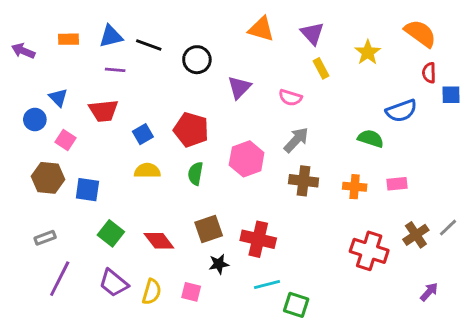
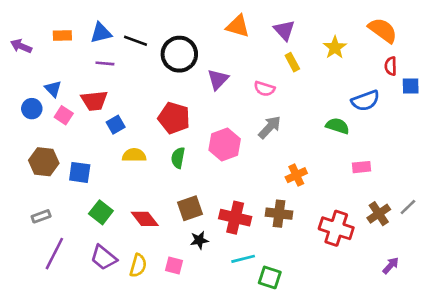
black circle: (197, 60) -> (179, 54), size x1.4
blue square: (143, 134) -> (116, 125), moved
pink square: (66, 140) -> (64, 115), moved
brown cross: (304, 181) -> (279, 214), moved
orange cross: (355, 187) -> (296, 175), moved, turned -30

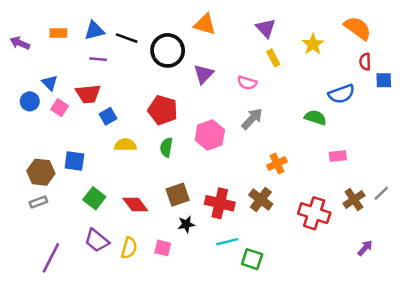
orange triangle: (238, 26) -> (205, 24), moved
brown hexagon: (44, 162) -> (41, 172), moved
brown cross: (279, 214) -> (261, 199), turned 30
purple line: (54, 254) -> (51, 258), moved

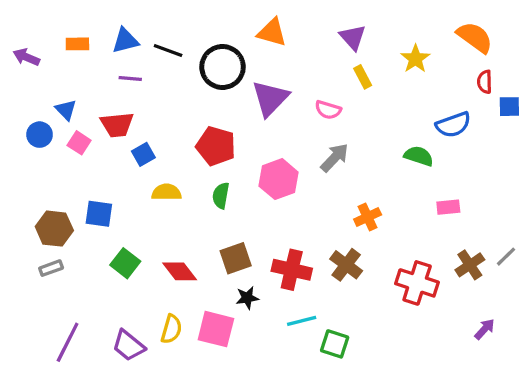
purple triangle: (204, 74) -> (270, 98), size x1.4
purple trapezoid: (97, 240) -> (129, 346), moved
pink square: (163, 248) -> (216, 329), size x1.6

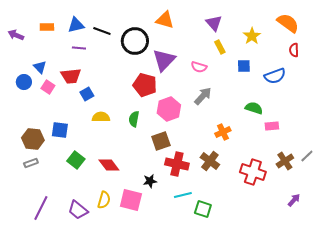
blue square: (509, 107) -> (244, 66), moved
red pentagon: (216, 146) -> (145, 85), moved
green semicircle: (419, 156) -> (254, 108), moved
brown square: (236, 258) -> (161, 141), moved

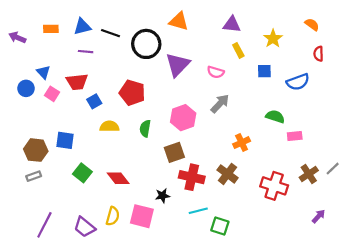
purple triangle: (214, 23) -> (232, 24), turned -42
orange semicircle: (288, 23) -> (312, 24), size x0.6
red pentagon: (145, 85) -> (132, 93), moved

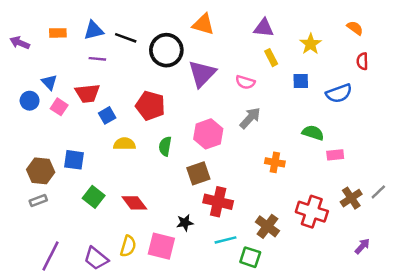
orange cross: (242, 143) -> (275, 162), turned 35
brown cross: (227, 174) -> (267, 226), moved

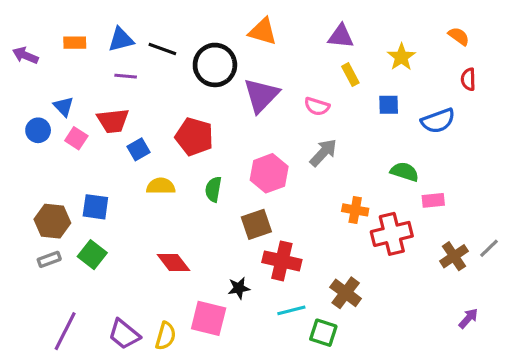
green square: (94, 197) -> (92, 255), moved
red cross: (312, 212) -> (392, 234), moved, turned -32
yellow semicircle: (128, 246) -> (166, 336), moved

